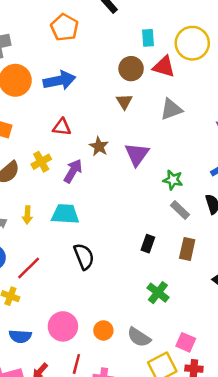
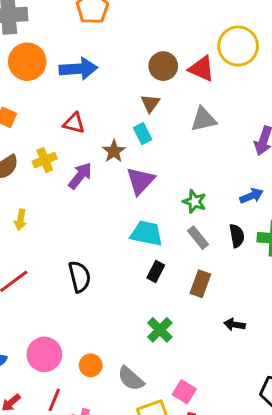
cyan rectangle: (148, 38) -> (143, 134), moved, turned -30
purple triangle: (137, 154) -> (140, 181), moved
cyan trapezoid: (65, 214) -> (147, 233), moved

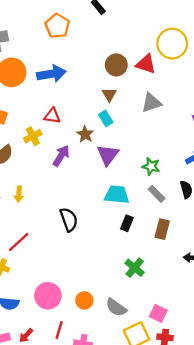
yellow cross: (45, 160) -> (33, 136), moved
black semicircle: (80, 277) -> (69, 220), moved

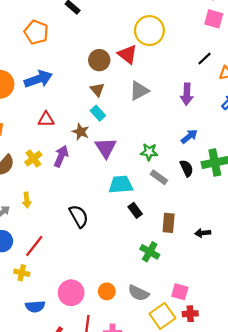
red triangle: (146, 64) -> (128, 54), turned 30
yellow cross: (33, 136) -> (33, 159), moved
black rectangle: (127, 223) -> (135, 210), turned -48
brown rectangle: (162, 229) -> (169, 223), moved

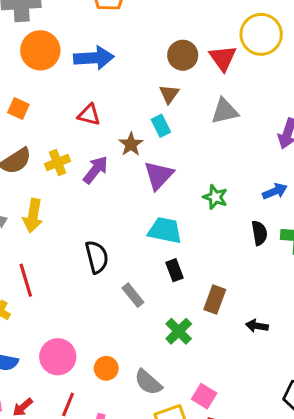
gray rectangle: (159, 177) -> (133, 295), moved
yellow arrow: (27, 200) -> (33, 216), size x1.5
red line: (34, 246) -> (26, 280), turned -70

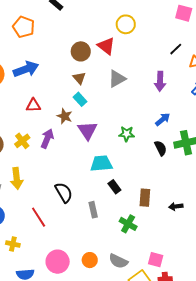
yellow circle: (261, 34) -> (126, 24), size x0.7
red line: (26, 280) -> (39, 217), moved
gray rectangle: (133, 295) -> (93, 210), turned 42

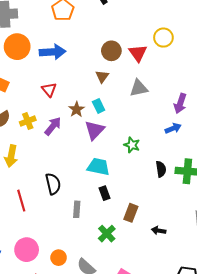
cyan rectangle: (80, 99) -> (99, 106), moved
red triangle: (33, 105) -> (49, 90), turned 35
blue arrow: (163, 119) -> (173, 128), moved

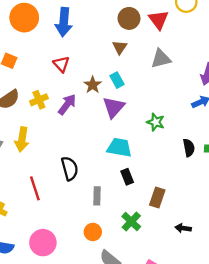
blue arrow: (53, 52) -> (64, 22), turned 100
black arrow: (159, 231) -> (183, 228), moved
orange circle: (59, 258) -> (93, 232), moved

